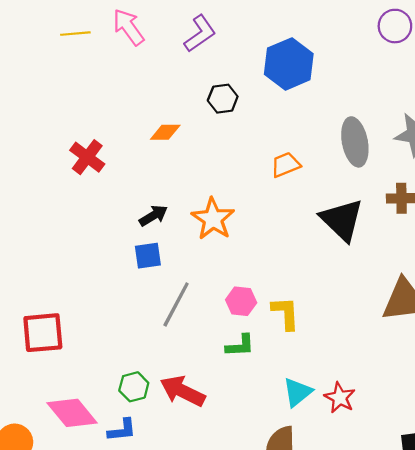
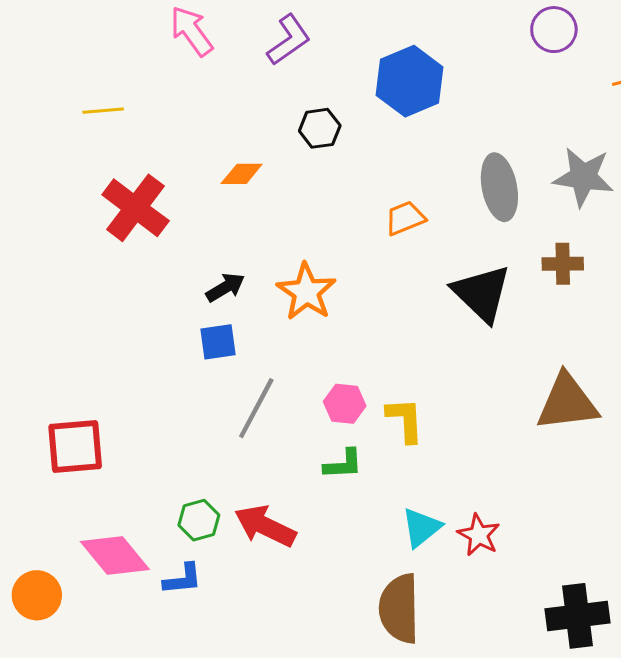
yellow line: (75, 34) -> (103, 111), moved
red cross: (87, 157) -> (136, 208), size x1.4

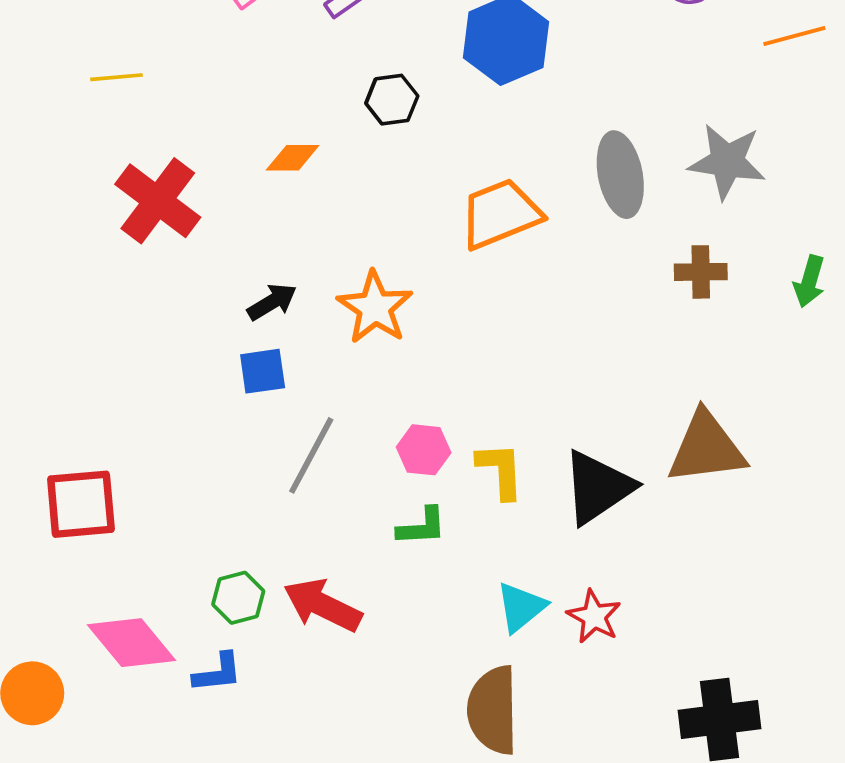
orange trapezoid: (405, 218) -> (500, 214), size x1.6
black triangle: (482, 293) -> (598, 487), moved, turned 42

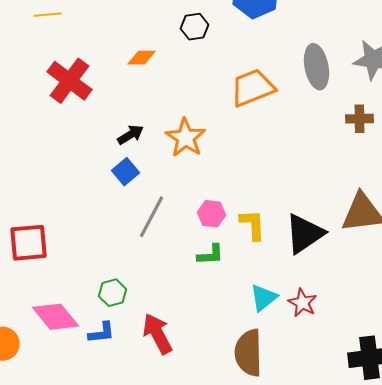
blue square: (263, 371) -> (126, 172), turned -32
red arrow: (322, 605) -> (158, 334), moved, turned 36

